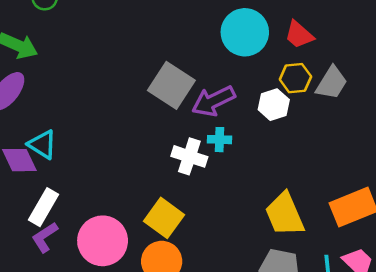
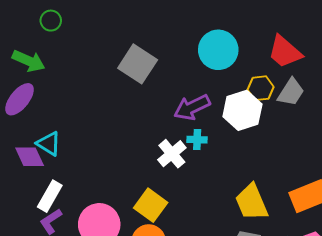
red trapezoid: (299, 35) -> (285, 52), moved, size x1.4
gray square: (171, 85) -> (138, 64), moved
white hexagon: (274, 105) -> (242, 110), size x1.5
white cross: (189, 156) -> (172, 154), turned 32

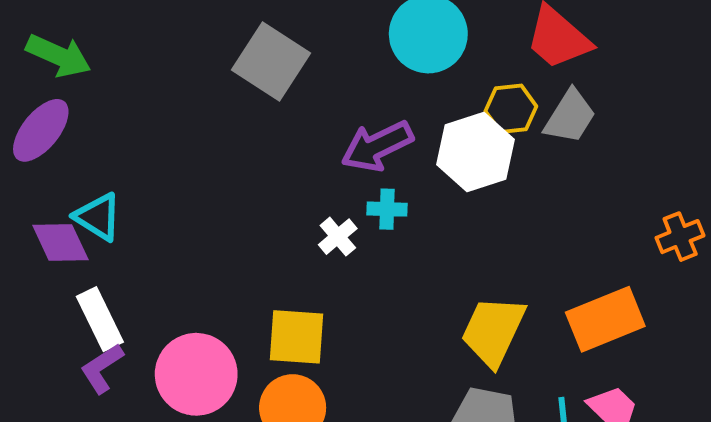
white cross: (172, 154) -> (338, 237), size x0.7
white rectangle: (50, 196) -> (100, 319), turned -56
yellow trapezoid: (252, 202) -> (493, 331), turned 48
yellow square: (151, 205) -> (297, 337), turned -32

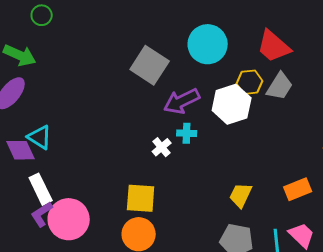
gray square: (271, 62) -> (150, 65), moved
orange rectangle: (605, 319) -> (298, 189), size x0.7
yellow trapezoid: (493, 331) -> (241, 195), size x0.7
pink circle: (196, 374) -> (69, 219), moved

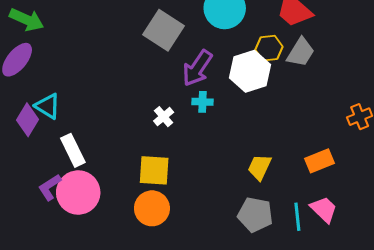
purple arrow: (182, 101) -> (197, 68), turned -30
white cross: (162, 147) -> (164, 117), moved
purple diamond: (21, 150) -> (28, 120), turned 56
white rectangle: (41, 189) -> (73, 150), moved

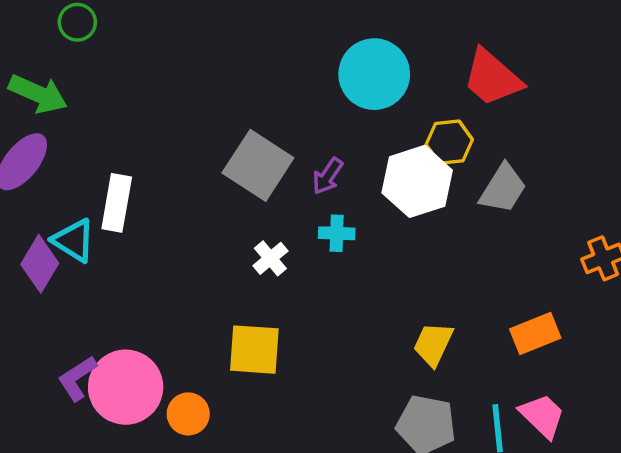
gray square: (164, 30) -> (258, 165), moved
gray trapezoid: (301, 52) -> (503, 189), moved
purple arrow: (197, 68) -> (328, 176), size x0.6
white rectangle: (73, 150) -> (117, 203), moved, turned 36
orange circle: (152, 208) -> (188, 414), moved, size x0.7

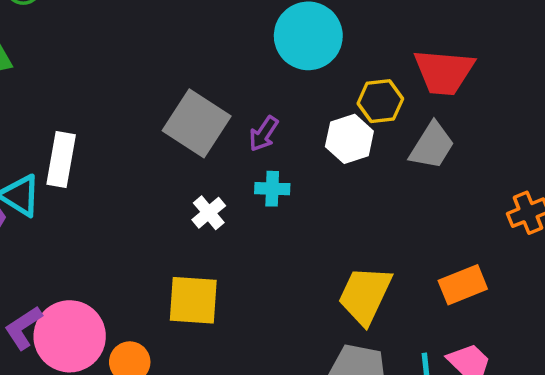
red trapezoid: (492, 78) -> (444, 72), moved, turned -36
white hexagon: (417, 181) -> (349, 139), size x0.7
yellow trapezoid: (433, 344) -> (365, 295), size x1.4

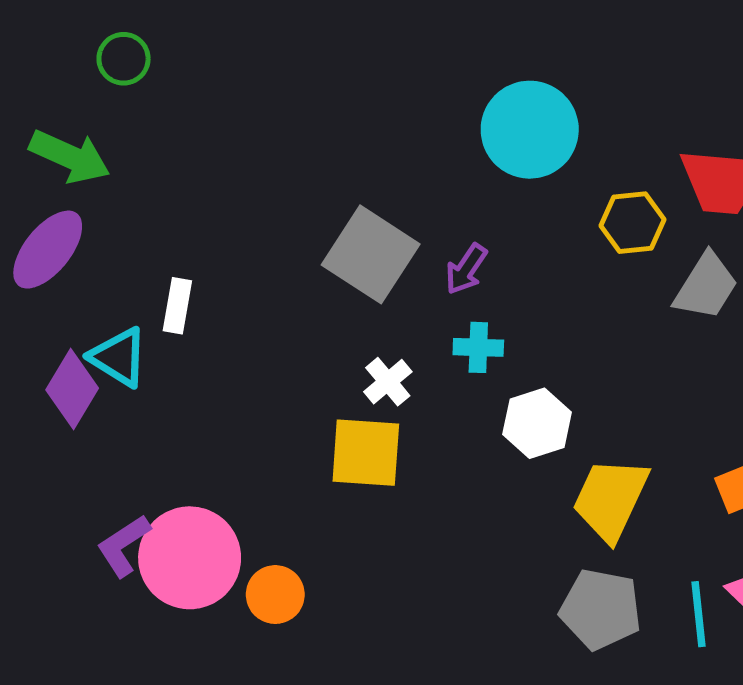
white hexagon: (349, 139) -> (537, 423), moved
white rectangle: (61, 159) -> (177, 306), size x0.7
yellow square: (193, 300) -> (366, 453), moved

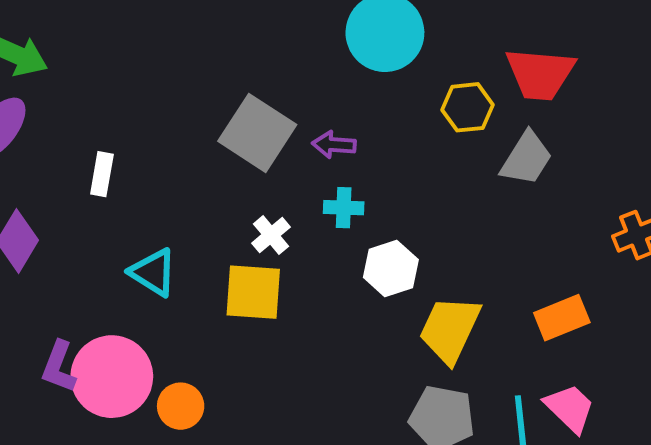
purple arrow: (466, 269) -> (334, 145), turned 60
cyan triangle: (119, 357) -> (153, 272), moved
purple L-shape: (124, 546) -> (59, 367), turned -36

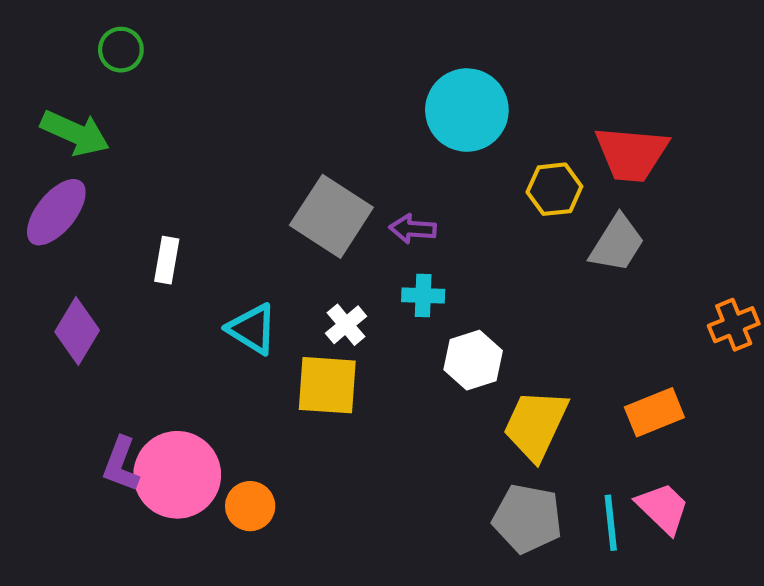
cyan triangle: (153, 272) -> (252, 329), moved

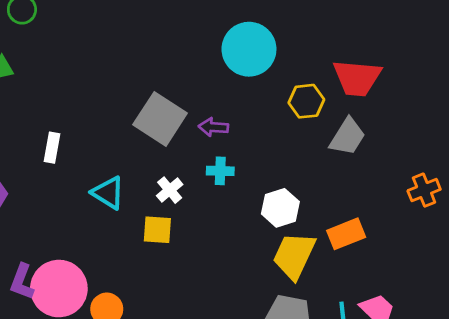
white hexagon: (473, 360) -> (280, 208), moved
yellow square: (327, 385) -> (157, 230), size x0.7
orange rectangle: (654, 412) -> (346, 234), moved

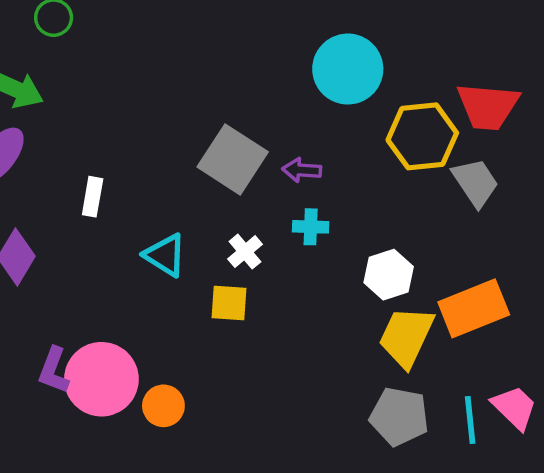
yellow hexagon: (306, 101) -> (422, 136), size x1.5
gray trapezoid: (347, 137) -> (475, 182), turned -66
orange rectangle: (346, 234) -> (474, 308), size x1.4

